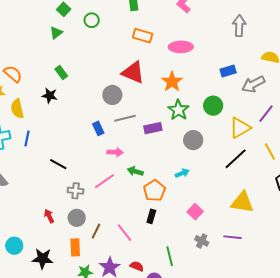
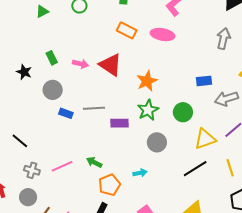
pink ellipse: (181, 47) -> (162, 35), moved
green rectangle: (61, 72) -> (52, 58), moved
gray circle: (112, 95) -> (53, 90), moved
blue rectangle: (98, 128) -> (66, 113), turned -56
pink arrow: (115, 152) -> (80, 64), moved

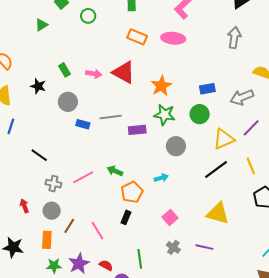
green triangle: (42, 12) -> (41, 25), moved
blue rectangle: (204, 81) -> (207, 89), moved
green star: (148, 110) -> (165, 115), turned -30

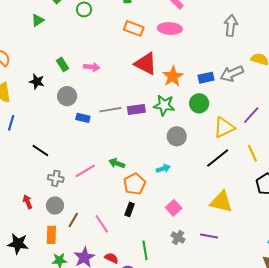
red triangle: (124, 72) -> (146, 64), moved
orange star: (161, 86) -> (173, 76), moved
gray arrow: (242, 97) -> (232, 74), moved
purple rectangle: (137, 130) -> (136, 110), moved

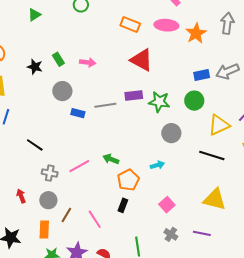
orange star: (173, 76) -> (196, 33), moved
black star: (37, 82) -> (35, 67), moved
purple rectangle: (136, 110) -> (134, 95), moved
black line: (218, 158) -> (212, 156), turned 55

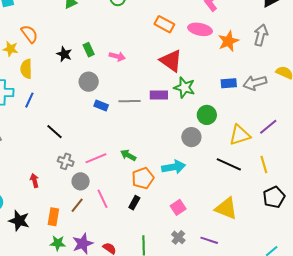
green circle: (194, 101) -> (207, 115), moved
green star: (159, 102) -> (184, 88), moved
cyan arrow: (157, 165) -> (174, 167), size x1.6
gray circle: (48, 200) -> (81, 181), moved
pink line: (95, 219) -> (102, 199), moved

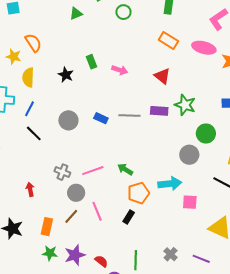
black star: (64, 54) -> (66, 75), moved
red triangle: (171, 61) -> (162, 76), moved, size x0.7
gray circle: (89, 82) -> (68, 120), moved
black line: (55, 132) -> (34, 133), moved
pink square: (178, 207) -> (190, 202), moved, turned 35

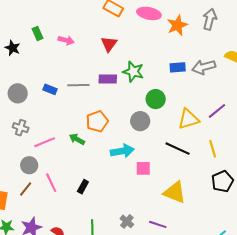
red triangle: (162, 76) -> (109, 44), turned 30
gray cross: (62, 172) -> (21, 128), moved
orange pentagon: (138, 193) -> (97, 121), moved

